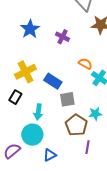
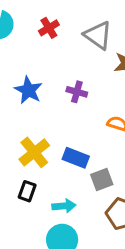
cyan arrow: (38, 112) -> (64, 206), turned -91

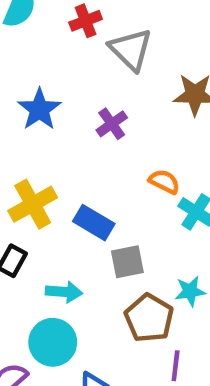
gray triangle: (98, 35) -> (131, 49), moved
purple cross: (77, 92) -> (112, 124), turned 30

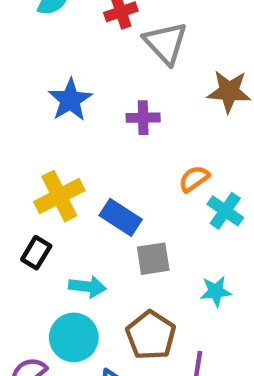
purple cross: (112, 124) -> (143, 118), turned 32
orange semicircle: (164, 182) -> (194, 179), turned -64
brown pentagon: (149, 318) -> (151, 335), moved

